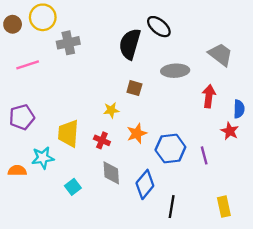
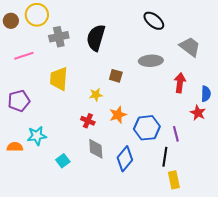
black ellipse: (159, 27) -> (154, 21), moved
black semicircle: (130, 44) -> (96, 38), moved
yellow trapezoid: (68, 133) -> (59, 79), moved
black line: (172, 207) -> (165, 157), moved
yellow rectangle: (224, 207) -> (174, 180), moved

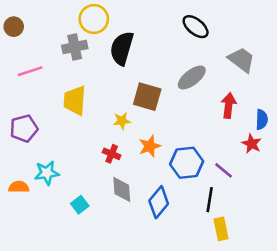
yellow circle: (37, 15) -> (94, 19), moved
gray ellipse: (151, 61) -> (192, 78), turned -35
brown square: (116, 76) -> (147, 97), size x1.6
purple line: (176, 134) -> (224, 170), turned -35

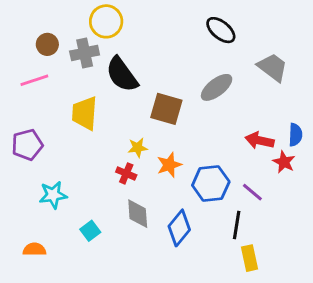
brown circle: (14, 27) -> (47, 44), moved
black semicircle: (122, 48) -> (122, 74), moved, turned -52
red arrow: (229, 105) -> (260, 140), moved, turned -85
yellow star: (122, 121) -> (138, 148), moved
orange semicircle: (19, 187) -> (34, 249), moved

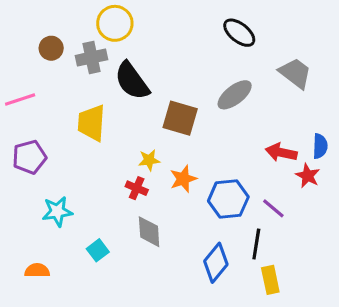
pink line: (34, 80) -> (20, 100), moved
blue diamond: (179, 228) -> (216, 263), moved

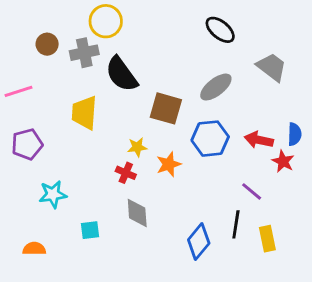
blue hexagon: (228, 199) -> (210, 139), moved
cyan square: (98, 250) -> (90, 230), turned 30
yellow rectangle: (270, 280) -> (267, 239), moved

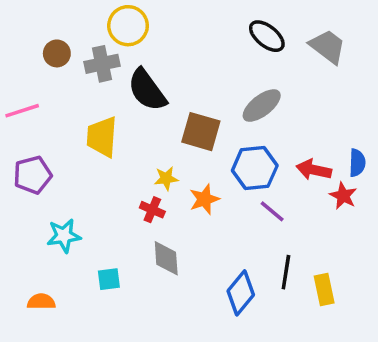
gray trapezoid: (272, 67) -> (328, 47), moved
purple line: (252, 191) -> (272, 211), moved

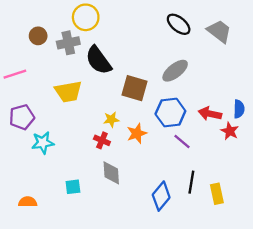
yellow trapezoid: (102, 137) -> (68, 92), turned -104
cyan star: (64, 236) -> (43, 143), moved

